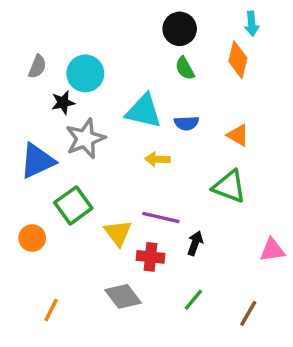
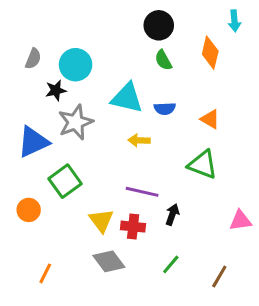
cyan arrow: (252, 24) -> (234, 21), moved
yellow triangle: (118, 233) -> (101, 221), moved

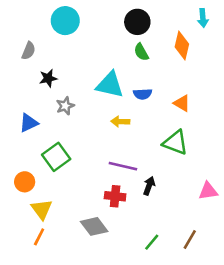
cyan circle: (76, 65) -> (65, 21), moved
gray star: (76, 122) -> (65, 106), size x0.6
blue triangle: (33, 142) -> (29, 123), size x0.7
yellow triangle: (101, 221) -> (42, 209), moved
green line: (171, 264) -> (152, 242), moved

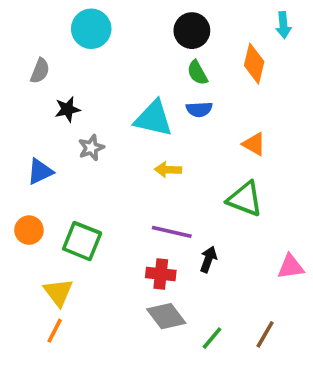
blue semicircle: (143, 94) -> (199, 109), moved
green square: (56, 157) -> (82, 241), moved, turned -32
orange circle: (25, 182) -> (29, 230), moved
gray diamond: (94, 226) -> (166, 316), moved

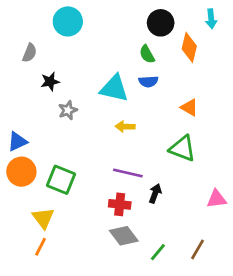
black circle: (192, 31) -> (161, 23), moved
blue triangle: (40, 172) -> (17, 142), moved
orange circle: (29, 230) -> (21, 172), size x1.4

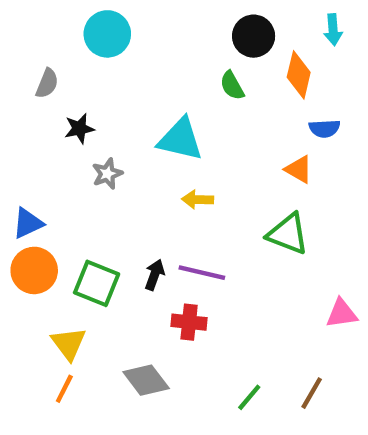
blue semicircle: (148, 82) -> (324, 129), moved
black arrow: (155, 193) -> (155, 275), moved
gray diamond: (124, 236) -> (146, 380), moved

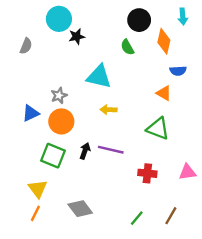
black star: (79, 129) -> (77, 37), moved
blue triangle: (28, 223) -> (31, 113), moved
orange circle: (34, 270) -> (61, 121), moved
red cross: (189, 322) -> (147, 173), moved

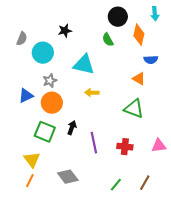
cyan circle: (59, 19) -> (43, 53), moved
purple line: (111, 150) -> (94, 143), moved, turned 65

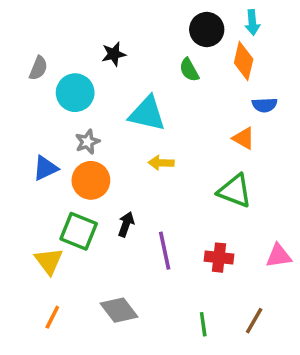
cyan arrow: (155, 14) -> (252, 22), moved
yellow triangle: (32, 160) -> (49, 261), moved
green line: (116, 185) -> (203, 324), turned -48

